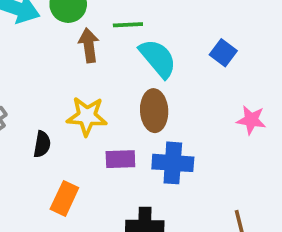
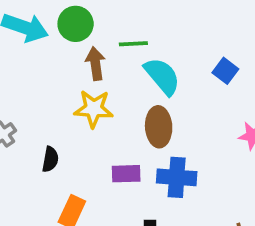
yellow star: (87, 116) -> (94, 109), moved

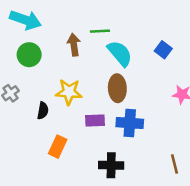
green circle: (76, 24) -> (29, 55), moved
yellow star: (94, 109) -> (69, 92), moved

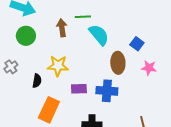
blue square: (163, 50) -> (137, 44), moved
brown ellipse: (117, 88) -> (118, 63), moved
orange rectangle: (58, 147) -> (49, 110), size x1.4

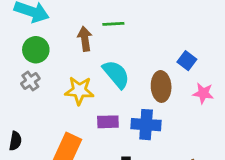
cyan semicircle: (99, 35) -> (116, 74), moved
gray cross: (11, 67) -> (30, 81), moved
black semicircle: (37, 81) -> (15, 141), moved

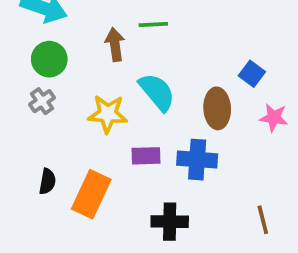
black semicircle: (15, 141) -> (47, 181), moved

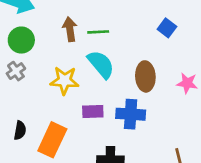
green line: (153, 24) -> (98, 32), moved
blue square: (252, 74) -> (167, 28), moved

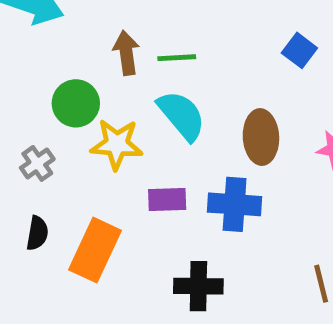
green circle: (21, 40) -> (76, 103), moved
gray cross: (16, 71) -> (37, 163), moved

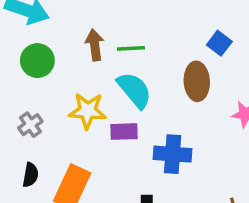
green circle: (76, 103) -> (37, 61), moved
brown ellipse: (261, 137) -> (197, 81), moved
purple rectangle: (167, 200) -> (124, 132), moved

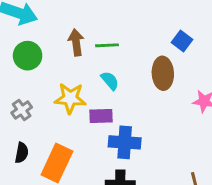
cyan semicircle: (134, 90) -> (110, 81), size x0.6
blue cross: (173, 154) -> (125, 142), moved

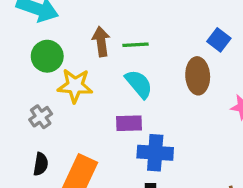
cyan semicircle: (110, 81) -> (139, 84), size x1.4
yellow star: (70, 98) -> (75, 86), moved

